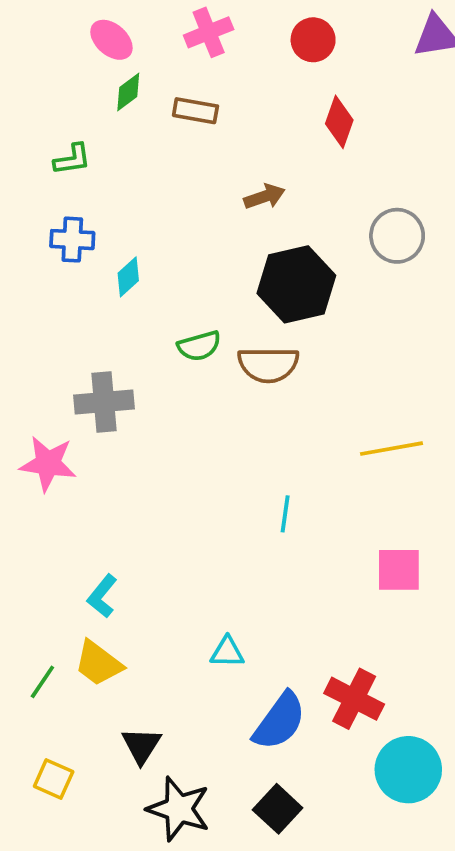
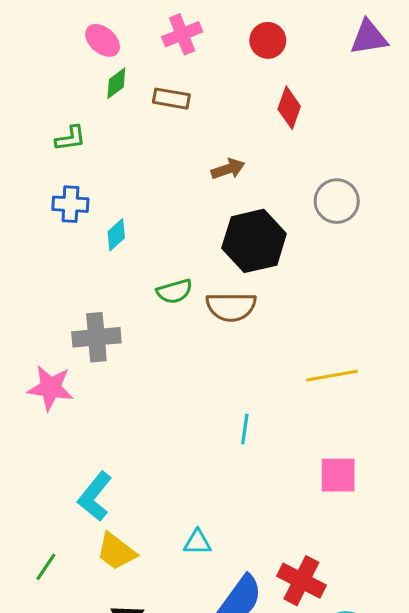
cyan L-shape: (102, 596) -> (95, 496), size x1.4
yellow trapezoid: (98, 663) -> (116, 552), moved

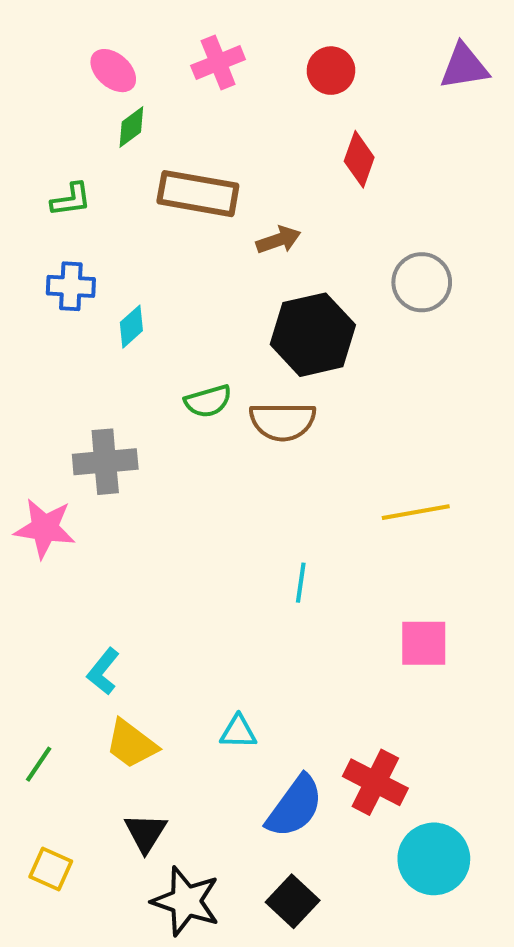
brown rectangle: (171, 99) -> (198, 194), moved, size x1.6
cyan L-shape: (95, 496) -> (103, 671), size x0.7

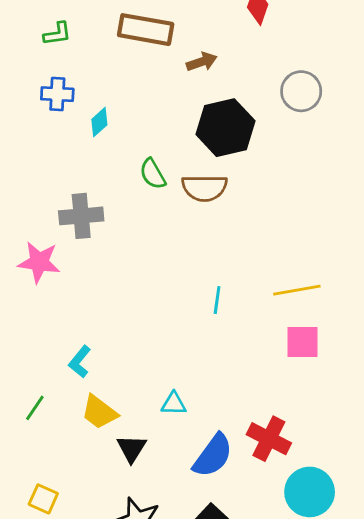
green semicircle: (208, 401) -> (153, 174), turned 76
yellow line: (416, 512) -> (297, 290), moved
green line: (39, 764) -> (35, 408), moved
black triangle: (146, 833) -> (132, 449), moved

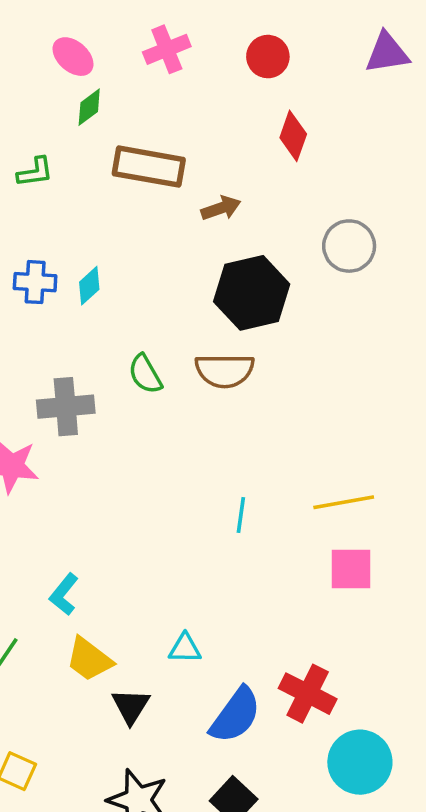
blue cross: (57, 94) -> (35, 282), moved
green semicircle: (153, 174) -> (145, 374), moved

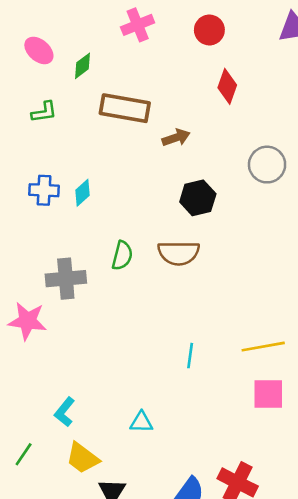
pink ellipse: (73, 57) -> (39, 50), moved
black hexagon: (252, 293) -> (198, 198), size x0.7
green semicircle: (145, 374) -> (122, 256), turned -136
cyan triangle: (185, 648) -> (141, 422), moved

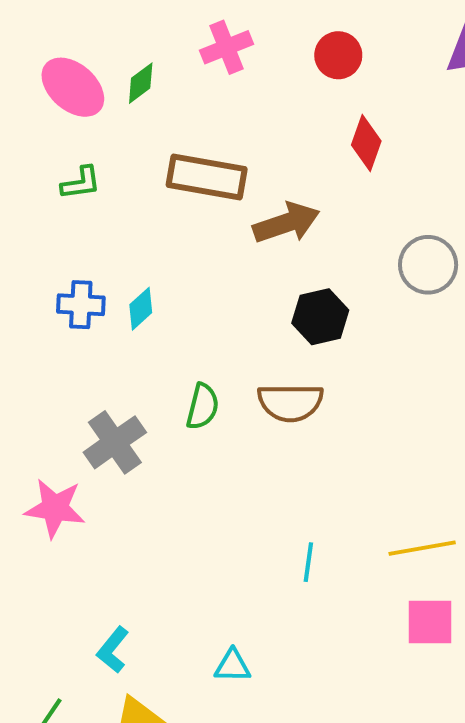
pink ellipse: (39, 50) -> (73, 87), size x1.4
green diamond: (82, 66) -> (141, 83), moved
brown arrow: (176, 138) -> (286, 223), size x1.5
gray cross: (66, 279) -> (115, 442), turned -30

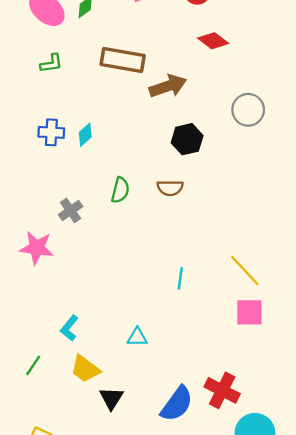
red diamond: (366, 143) -> (213, 41), turned -72
brown semicircle: (290, 402) -> (170, 188), size x0.7
gray cross: (115, 442) -> (71, 210), size x0.7
yellow line: (422, 548) -> (245, 270), turned 57

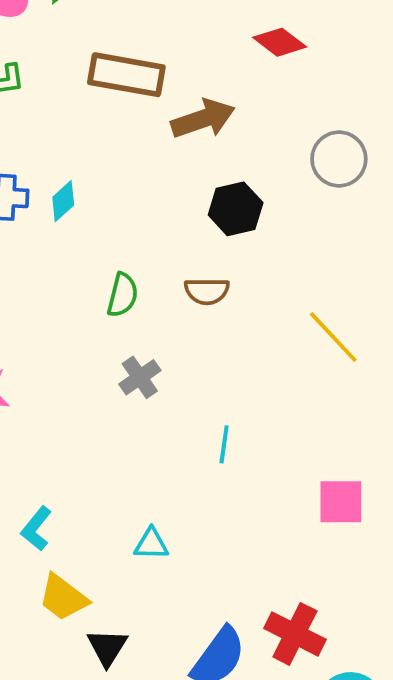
gray cross: (71, 210) -> (140, 377), moved
yellow line: (245, 270) -> (333, 337), moved

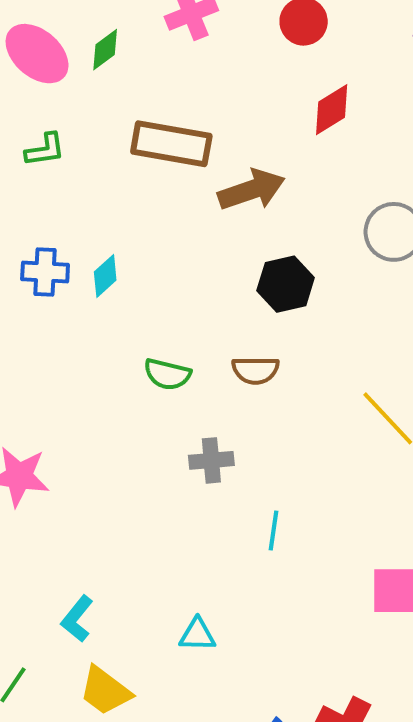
red diamond: (280, 42) -> (332, 110), turned -69
green semicircle: (123, 295) -> (167, 374), turned 90
gray cross: (140, 377) -> (211, 460), moved, turned 30

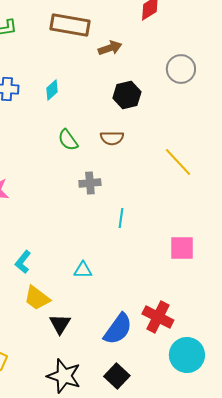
brown arrow: (251, 190) -> (110, 48), size x0.7
cyan diamond: (105, 276) -> (52, 90), moved
green semicircle: (167, 374) -> (68, 140), turned 40

